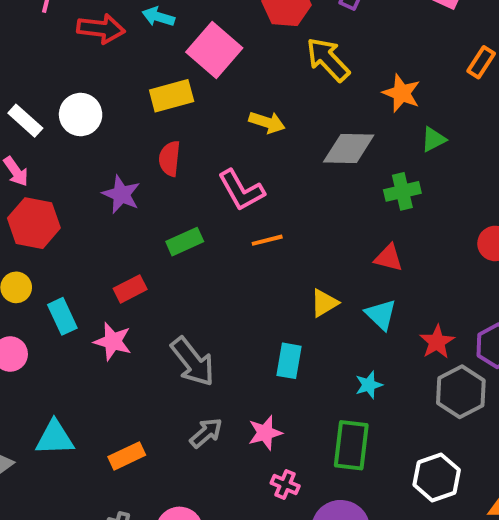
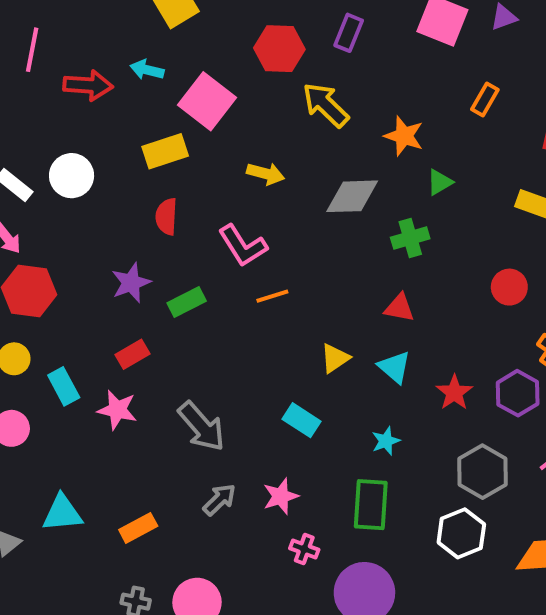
purple star: (121, 194) -> (131, 283), moved, turned 30
cyan rectangle: (289, 361) -> (302, 420), turned -64
gray hexagon: (461, 392) -> (483, 472), moved

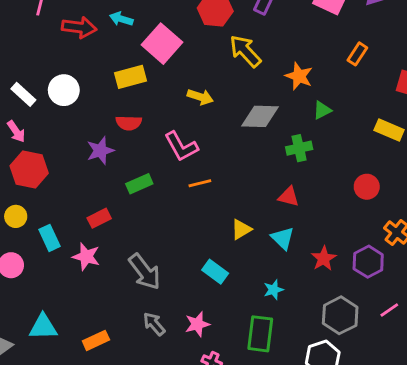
red semicircle: (166, 217) -> (129, 123), turned -95
purple star: (131, 283) -> (100, 151), moved
gray arrow: (219, 500) -> (154, 324), turned -90

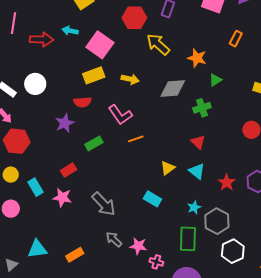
yellow rectangle: (131, 77) -> (94, 75), moved
red triangle: (289, 197) -> (198, 142), turned 35
gray hexagon: (340, 315) -> (217, 221), moved
pink star: (197, 324) -> (138, 246), moved, turned 30

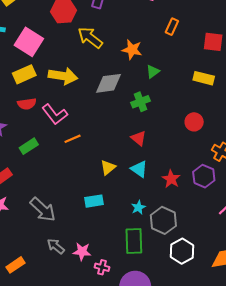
yellow arrow: (130, 79) -> (63, 76), size x1.5
red semicircle: (82, 102) -> (27, 104), moved
cyan rectangle: (152, 199) -> (94, 201), turned -36

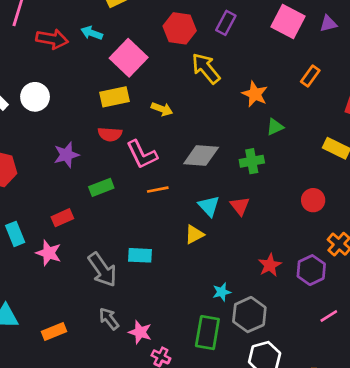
yellow arrow: (63, 76) -> (162, 109), size x0.6
gray diamond: (108, 83) -> (201, 156), moved
cyan triangle: (139, 169) -> (209, 206), moved
cyan rectangle: (94, 201) -> (140, 255), moved

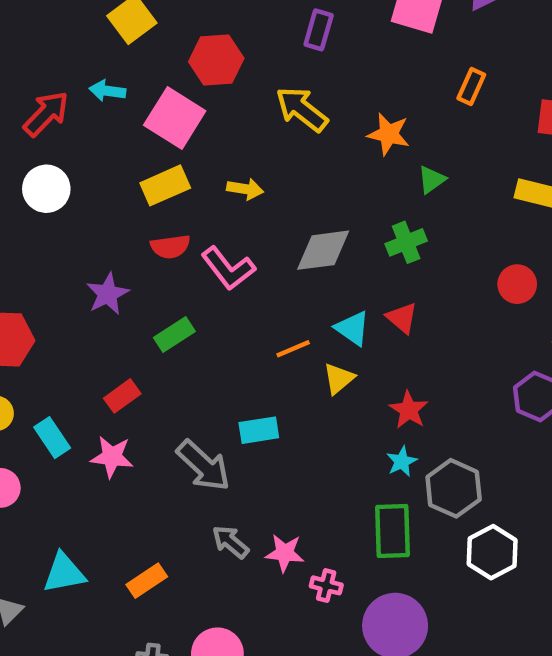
red hexagon: (180, 28) -> (216, 60), moved
red arrow: (52, 39) -> (46, 114), turned -44
white circle: (35, 97) -> (46, 189), moved
orange line: (158, 190) -> (293, 349), moved
red star: (270, 265) -> (409, 410), moved

